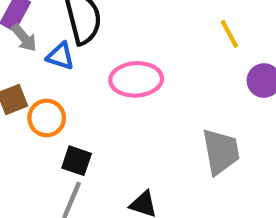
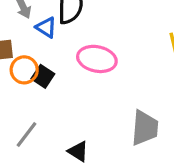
black square: (77, 161) -> (43, 76), moved

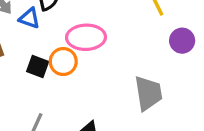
orange circle: (24, 70) -> (63, 62), moved

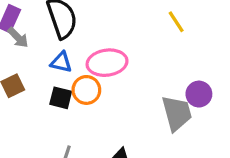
blue triangle: (29, 18) -> (61, 62), moved
purple circle: (182, 41) -> (199, 94), moved

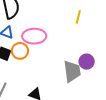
yellow line: (176, 22) -> (78, 17), turned 40

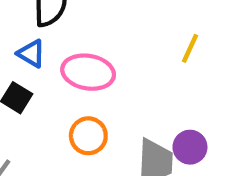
orange circle: (20, 51) -> (88, 136), moved

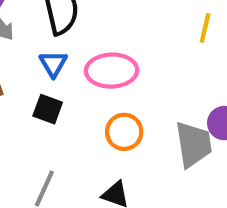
blue triangle: (31, 54) -> (53, 64), turned 40

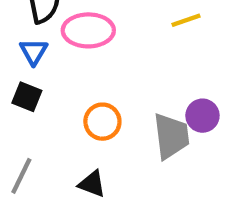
yellow line: (205, 28) -> (186, 20), turned 56
pink ellipse: (112, 71) -> (88, 30), moved

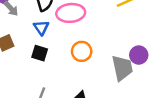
orange circle: (102, 122) -> (82, 51), moved

